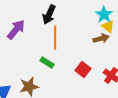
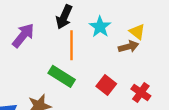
cyan star: (104, 15) -> (100, 27), moved
green rectangle: (47, 63) -> (62, 76), size x1.5

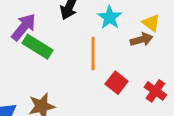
orange line: (71, 45) -> (93, 53), moved
green rectangle: (62, 76) -> (37, 47), moved

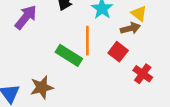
green rectangle: (37, 47) -> (69, 55), moved
red square: (117, 83) -> (118, 52), moved

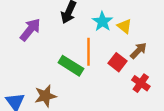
yellow triangle: (139, 13) -> (124, 26), moved
brown arrow: (130, 28) -> (138, 51), moved, turned -30

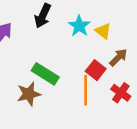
orange line: (88, 52) -> (86, 90), moved
brown star: (45, 96) -> (29, 94), moved

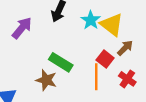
yellow triangle: (103, 31) -> (112, 25), size x1.6
brown star: (29, 94) -> (46, 80), turned 30

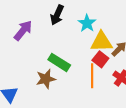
yellow triangle: (112, 25) -> (101, 42), moved, turned -40
brown star: (46, 80) -> (46, 79), turned -30

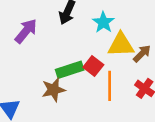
red square: (100, 59) -> (93, 66), moved
green rectangle: (59, 62) -> (70, 70), turned -50

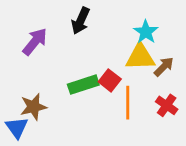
cyan star: (103, 22) -> (146, 32), moved
brown star: (53, 90) -> (33, 107), moved

